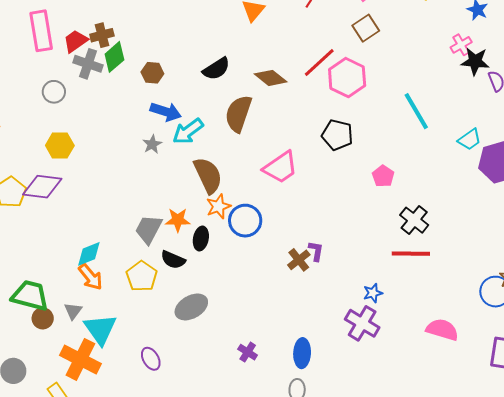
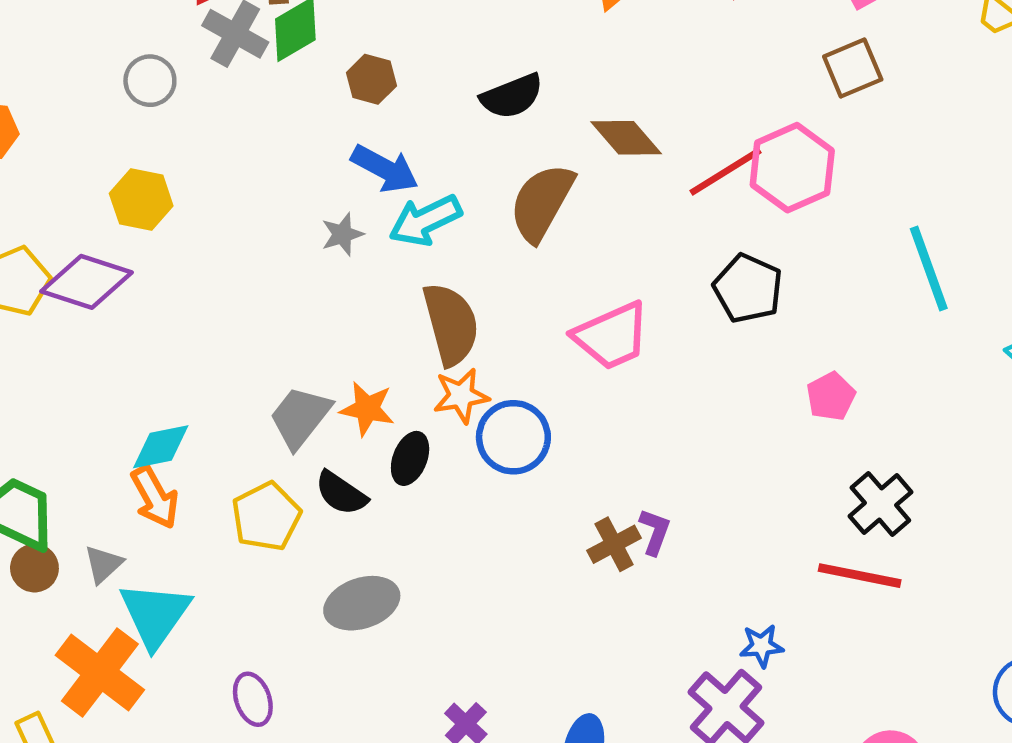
red line: (319, 62) -> (726, 172), moved

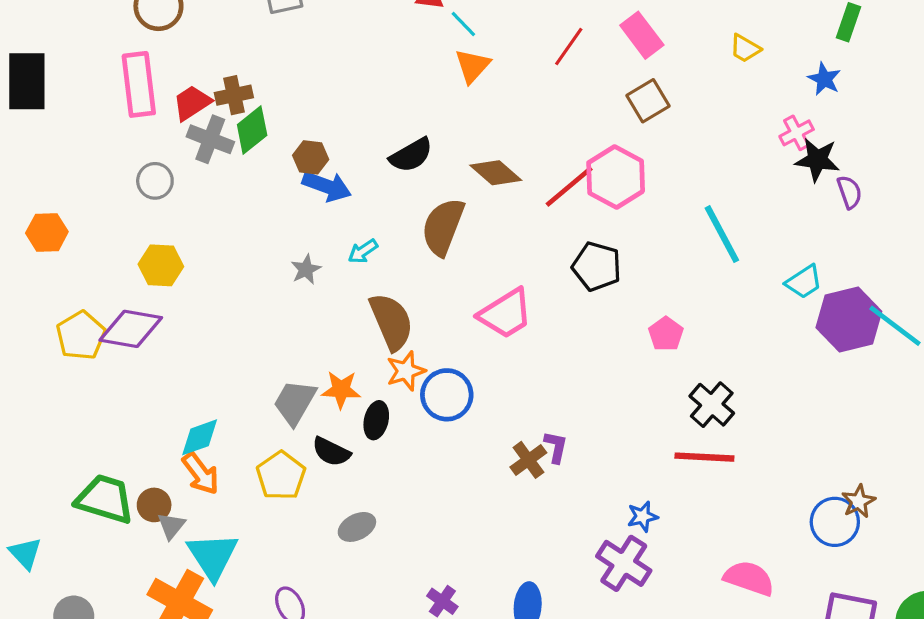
blue arrow: (385, 169) -> (327, 186), moved
cyan arrow: (425, 220) -> (363, 251), size x0.6
brown circle: (34, 568) -> (154, 505), moved
gray ellipse: (362, 603) -> (357, 527), size x0.7

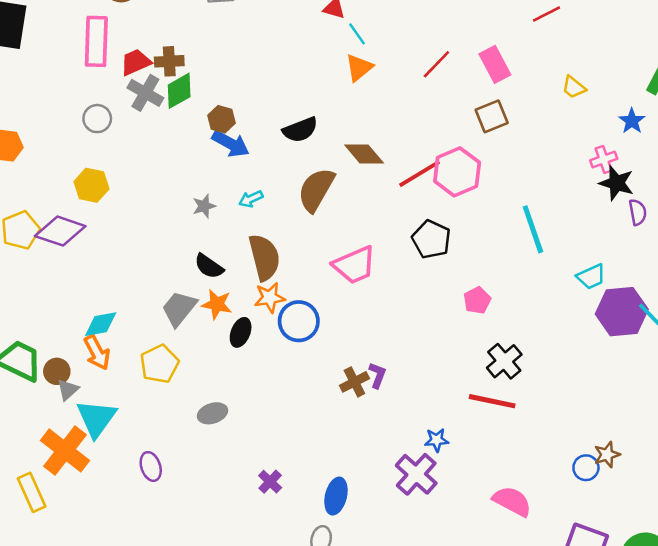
black semicircle: (331, 452) -> (209, 266), moved
blue circle: (835, 522) -> (586, 468), size x0.7

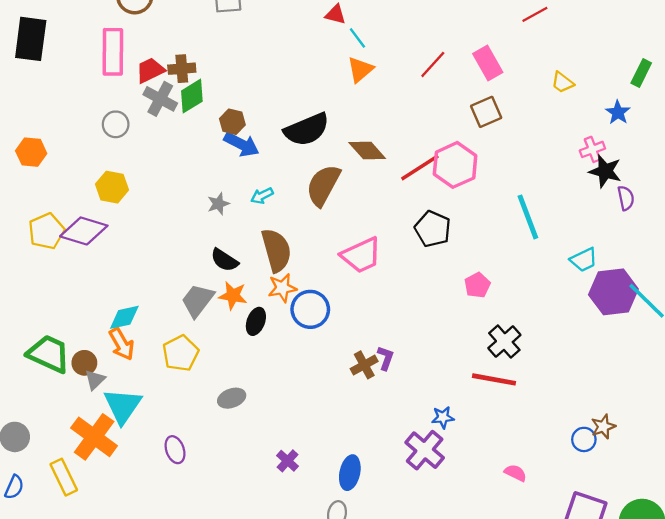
black semicircle: (300, 130) -> (307, 129), size x1.4
pink semicircle: (512, 501) -> (515, 473), size x0.6

